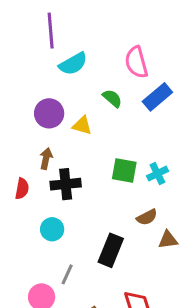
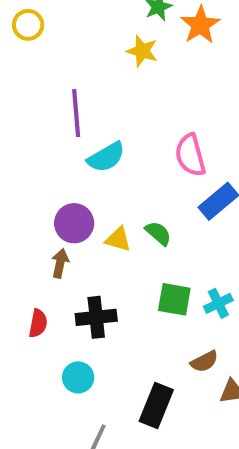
green semicircle: (112, 98) -> (158, 233), moved
brown arrow: (46, 159) -> (60, 263), moved

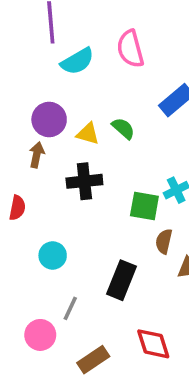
pink semicircle: (190, 155) -> (130, 49), moved
green square: (174, 299) -> (144, 206), moved
black cross: (96, 317) -> (84, 181), moved
brown semicircle: (204, 361) -> (164, 241), turned 130

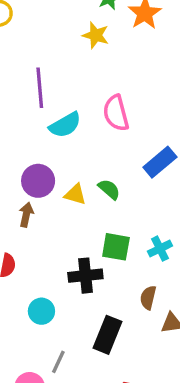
black cross: (84, 181) -> (85, 276), moved
green square: (144, 206) -> (116, 247), moved

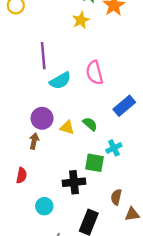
yellow star: (96, 35) -> (81, 20), turned 30
cyan cross: (160, 249) -> (114, 148), moved

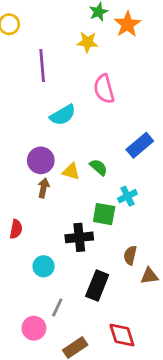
yellow star: (81, 20) -> (88, 42), turned 30
purple line: (43, 56) -> (42, 66), moved
pink semicircle: (95, 73) -> (104, 89), moved
brown arrow: (34, 141) -> (44, 188), moved

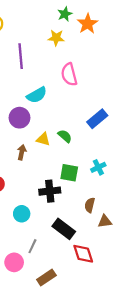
purple circle: (41, 160) -> (19, 118), moved
cyan cross: (127, 196) -> (98, 167), moved
black rectangle: (97, 286) -> (64, 229), turned -75
red diamond: (122, 335) -> (83, 254), moved

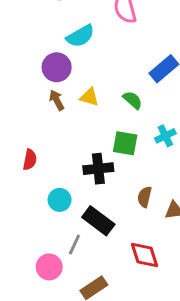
green semicircle: (65, 136) -> (133, 100), moved
brown arrow: (22, 152) -> (57, 100), moved, turned -40
brown semicircle: (90, 205) -> (145, 197), moved
black rectangle: (64, 229) -> (98, 221), moved

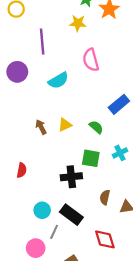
purple circle: (57, 67) -> (17, 72), moved
yellow triangle: (89, 97) -> (65, 125), turned -40
cyan circle: (60, 200) -> (42, 210), moved

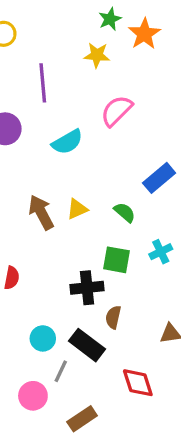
pink semicircle: (91, 60) -> (117, 111), turned 60
brown arrow: (41, 127) -> (41, 212), size x1.5
brown semicircle: (105, 197) -> (113, 317), moved

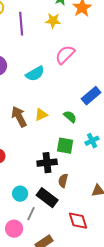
purple line: (43, 83) -> (21, 24), moved

